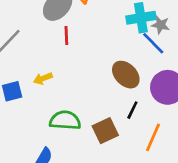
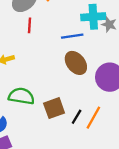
blue line: (153, 43) -> (72, 36), moved, turned -60
black line: (132, 110) -> (77, 117), moved

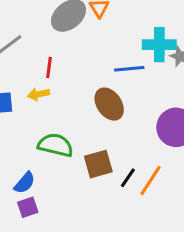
red line: (30, 25) -> (49, 67), moved
brown ellipse: (76, 63) -> (109, 104), moved

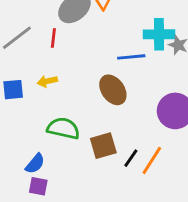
red line: (49, 67) -> (53, 38), moved
purple square: (28, 207) -> (38, 186), turned 30

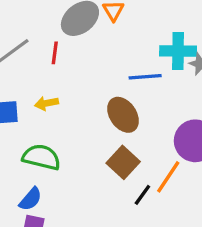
green semicircle: (63, 128) -> (41, 157), moved
brown square: (103, 146) -> (123, 162), moved, turned -32
orange line: (152, 160) -> (168, 177), moved

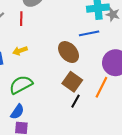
blue line: (145, 77) -> (89, 33), moved
green semicircle: (41, 157) -> (21, 85), turned -35
black line: (142, 195) -> (75, 101), moved

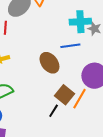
brown square: (72, 82) -> (65, 95), moved

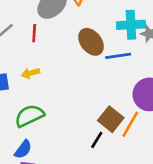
brown ellipse: (49, 63) -> (91, 42), moved

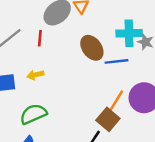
orange line: (130, 124) -> (116, 102), moved

